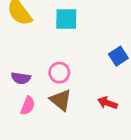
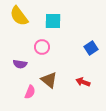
pink circle: (59, 73) -> (42, 47), moved
pink semicircle: (28, 106) -> (30, 92), moved

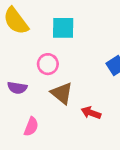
brown triangle: (49, 80) -> (62, 93), moved
red arrow: (83, 82) -> (91, 113), moved

